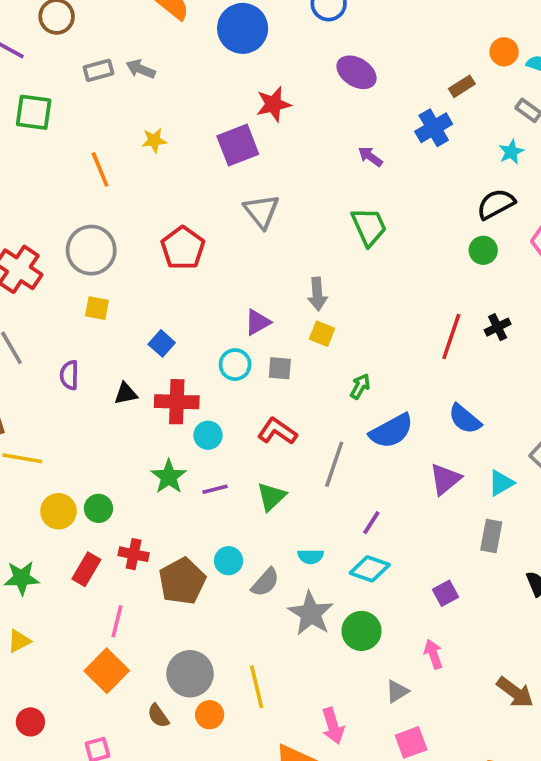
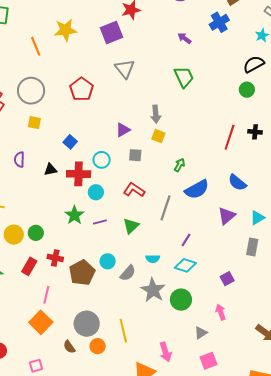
yellow star: (154, 140) -> (65, 30), size x1.6
black cross: (498, 327) -> (255, 132), turned 32
cyan circle: (235, 365) -> (102, 160), moved

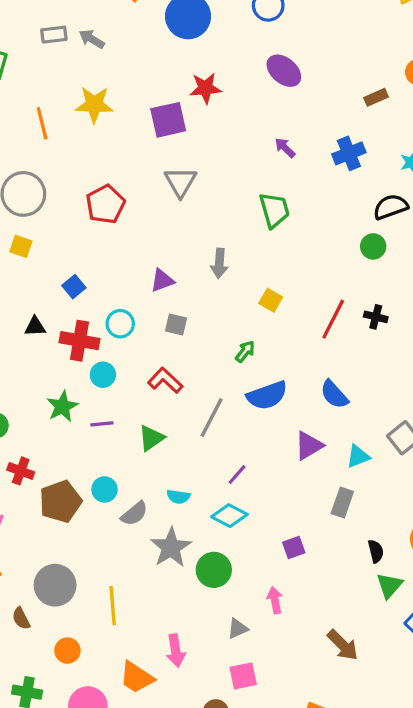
blue cross: (219, 22) -> (349, 153), moved
yellow square: (158, 136) -> (271, 300), moved
orange circle: (98, 346) -> (67, 651), moved

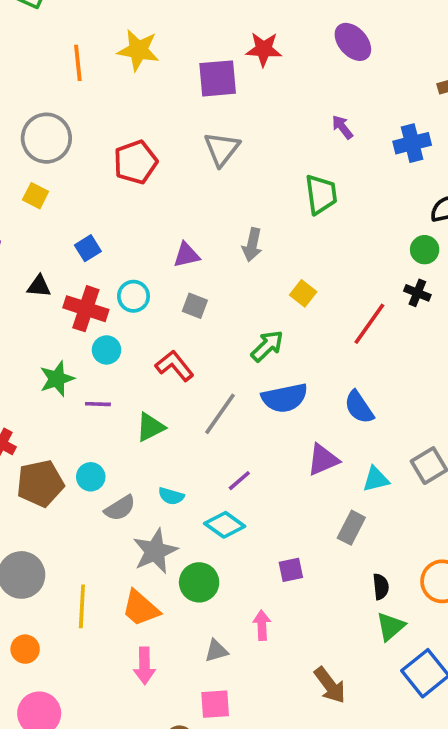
black cross: (376, 317) -> (417, 293), moved
green arrow: (245, 351) -> (267, 346), size x1.4
orange trapezoid: (137, 677) -> (141, 608), moved

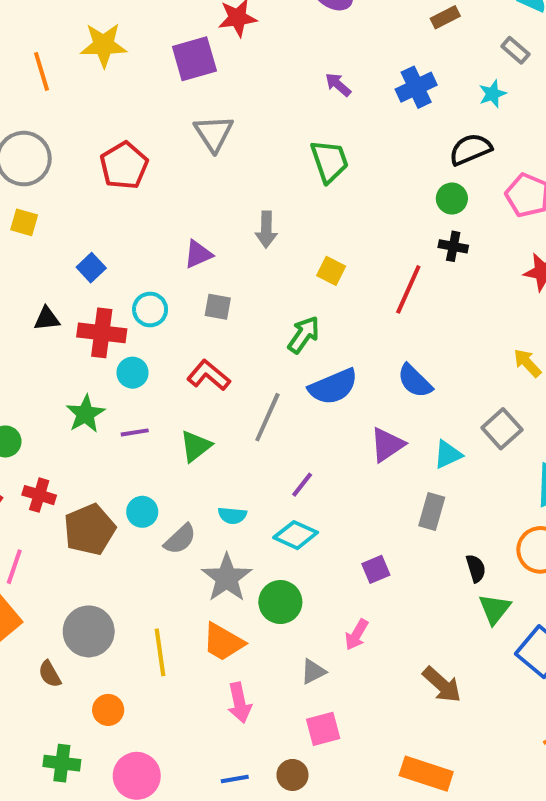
pink arrow: (262, 625) -> (357, 635), turned -136

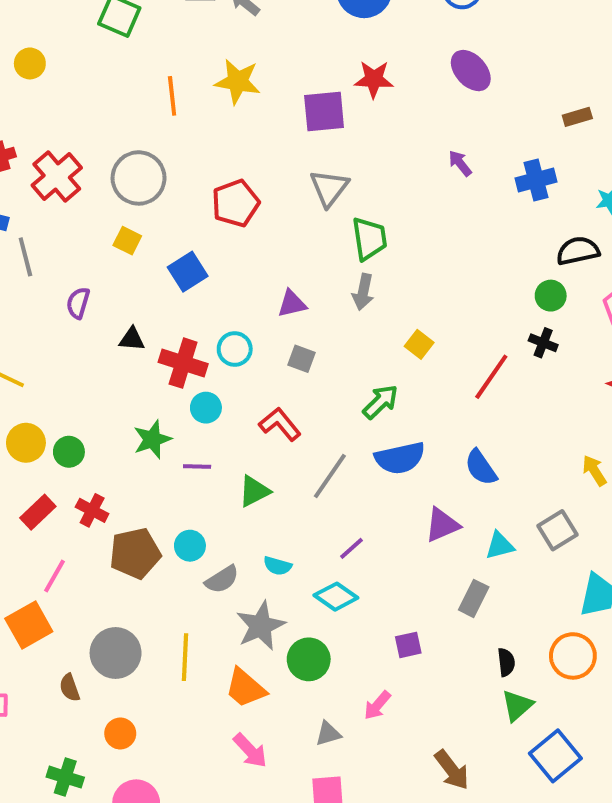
green trapezoid: (329, 161) -> (369, 239), moved
blue square: (91, 268) -> (188, 272), moved, size x1.4
yellow line: (160, 652) -> (185, 657), moved
pink arrow: (239, 703) -> (250, 751), turned -42

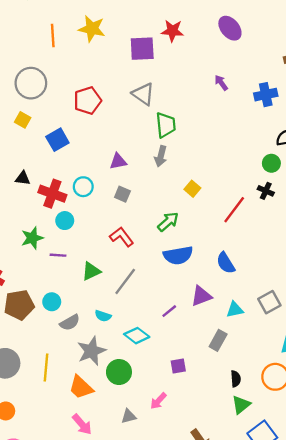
gray triangle: (329, 188) -> (143, 94), turned -35
red L-shape: (280, 424) -> (122, 237), moved
gray line: (330, 476) -> (125, 281), moved
purple line: (352, 548) -> (169, 311), moved

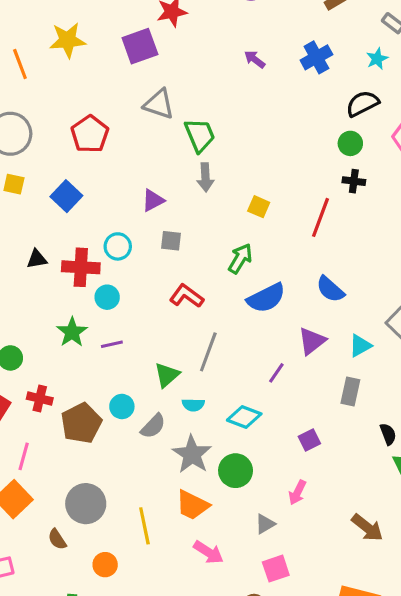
green triangle: (91, 271) -> (167, 375), moved
yellow line: (46, 367) -> (144, 526), moved

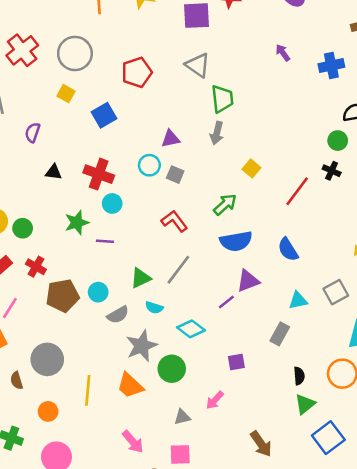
cyan circle: (118, 246) -> (149, 165), moved
black triangle: (37, 259) -> (54, 172), moved
purple triangle: (312, 341) -> (248, 281), moved
pink arrow: (208, 552) -> (133, 442), moved

